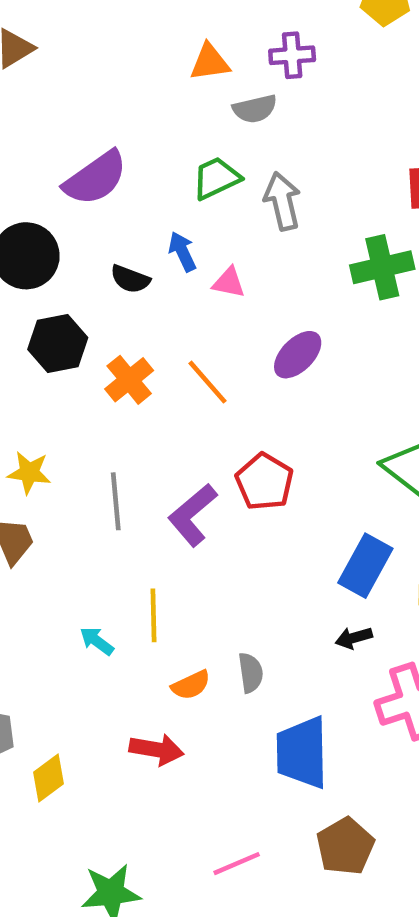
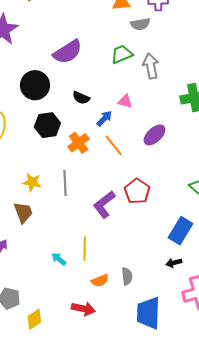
blue arrow: (182, 252) -> (104, 118), moved, turned 66
gray line: (116, 501) -> (65, 183), moved

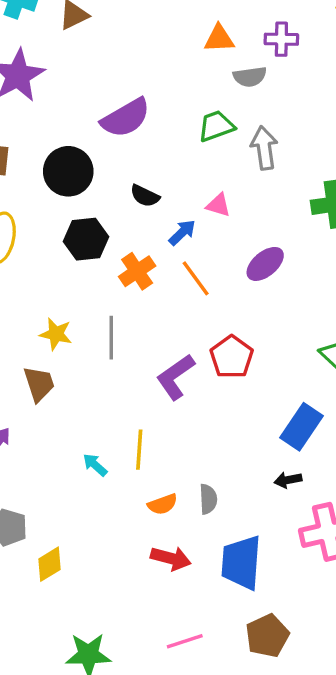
red arrow: (83, 309) -> (171, 558), moved

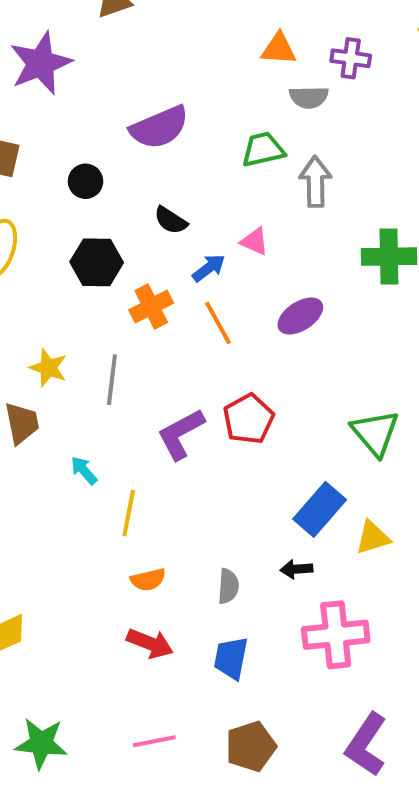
black circle: (68, 171) -> (86, 181), size x0.6
cyan arrow: (95, 465) -> (84, 470), moved
gray semicircle: (208, 499) -> (228, 586), moved
blue trapezoid: (241, 562) -> (231, 658), size x0.7

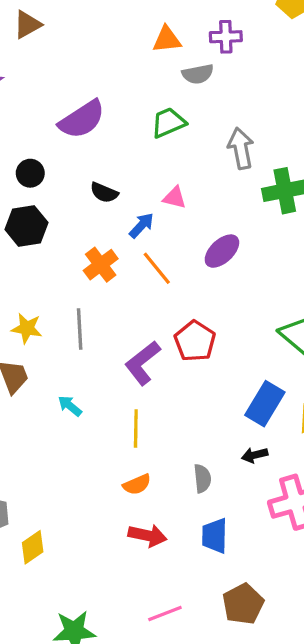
gray arrow: (315, 182) -> (241, 148), moved
black hexagon: (97, 262) -> (26, 226), moved
yellow line: (129, 513) -> (136, 429), moved

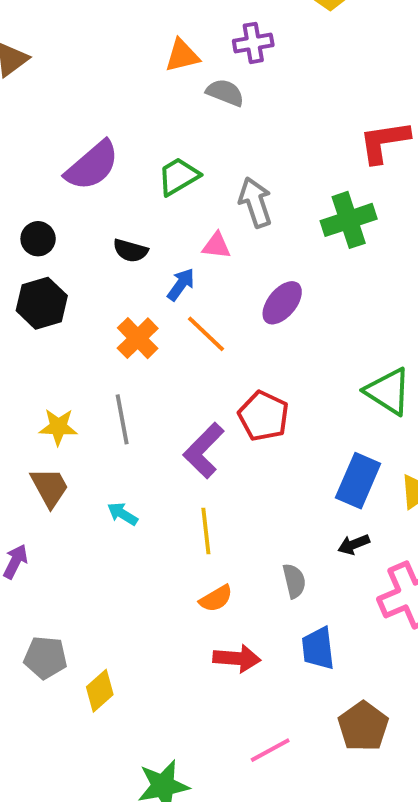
gray semicircle: (198, 74) -> (225, 93), turned -140
green trapezoid: (168, 123) -> (179, 176), moved
gray arrow: (241, 148) -> (255, 202), moved

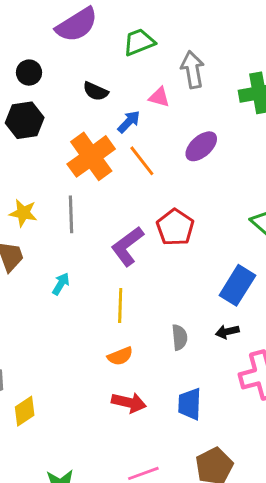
orange cross: (138, 338) -> (91, 156), size x1.5
cyan arrow: (123, 514) -> (61, 284), turned 80
gray semicircle: (294, 581) -> (180, 337), moved

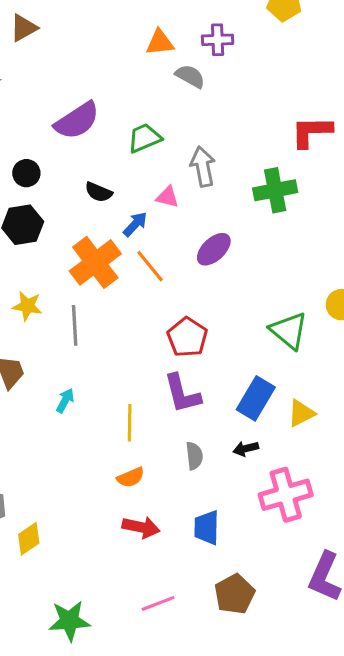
yellow star: (23, 213) -> (27, 306), moved
purple L-shape: (127, 246) -> (182, 394), moved, turned -66

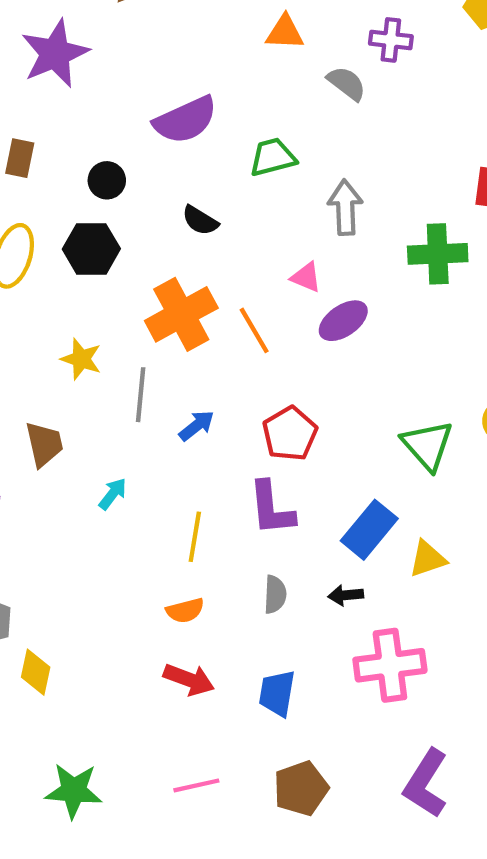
orange triangle: (160, 42) -> (285, 32), moved
pink triangle: (167, 197) -> (306, 277), moved
blue arrow: (135, 224) -> (197, 426), moved
yellow diamond: (29, 539) -> (36, 672), turned -52

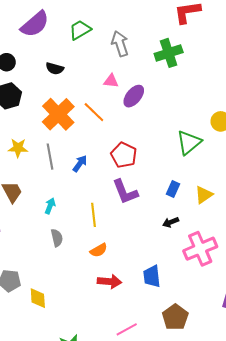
green triangle: (427, 445) -> (189, 142), turned 48
blue rectangle: (369, 530) -> (173, 189), size x0.6
gray semicircle: (275, 594) -> (57, 238), moved

